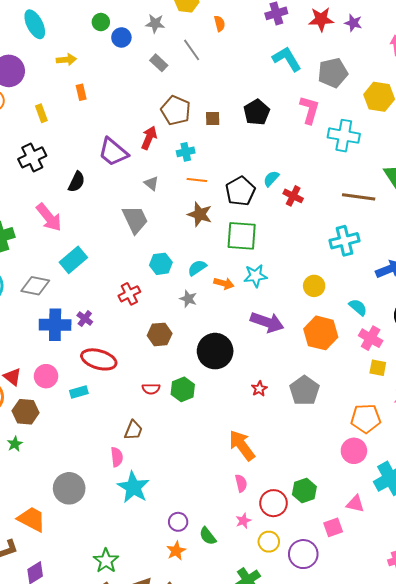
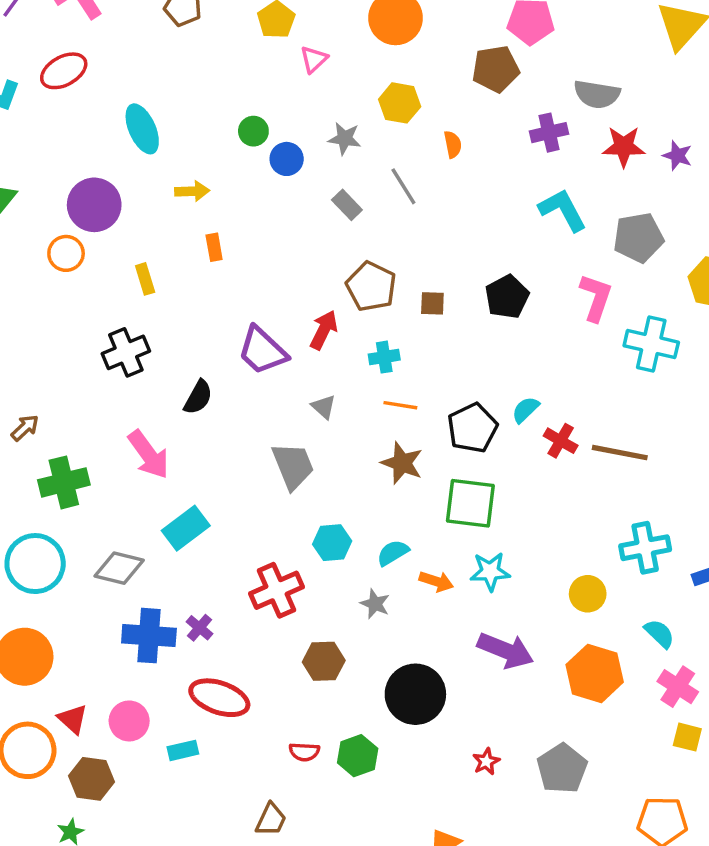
brown line: (359, 197) -> (620, 453), moved
cyan cross: (344, 241) -> (645, 548), moved
red cross: (129, 294) -> (277, 590), size x1.4

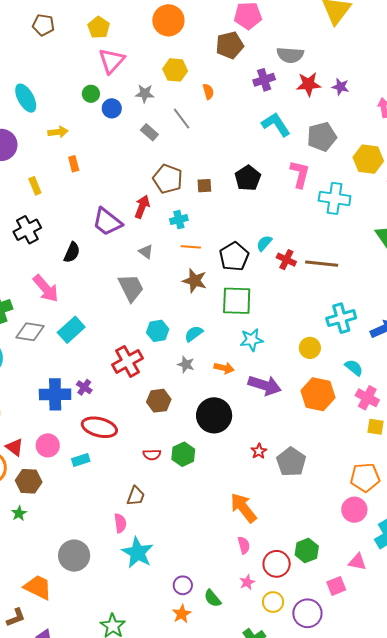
pink triangle: (314, 59) -> (112, 61), moved, size x1.6
gray diamond: (119, 568) -> (30, 332), moved
orange arrow: (436, 581) -> (224, 368), moved
gray pentagon: (562, 768) -> (291, 462), moved

